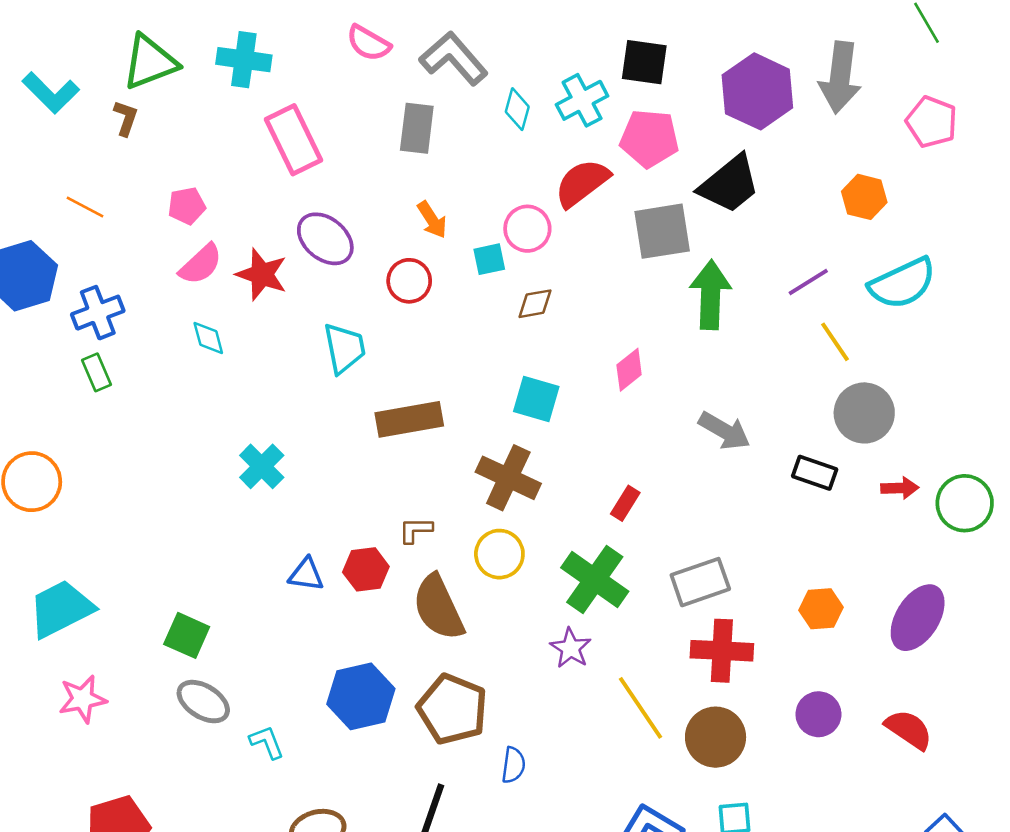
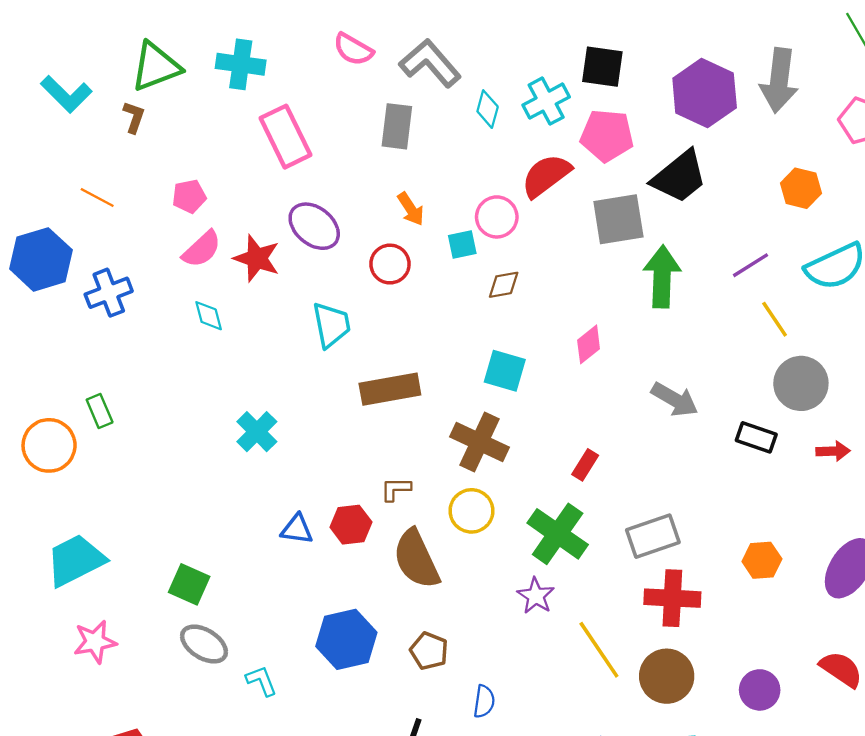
green rectangle: (96, 372) -> (100, 411), moved
brown pentagon: (452, 709) -> (429, 651), size x0.6
purple circle: (818, 714) -> (760, 690), moved

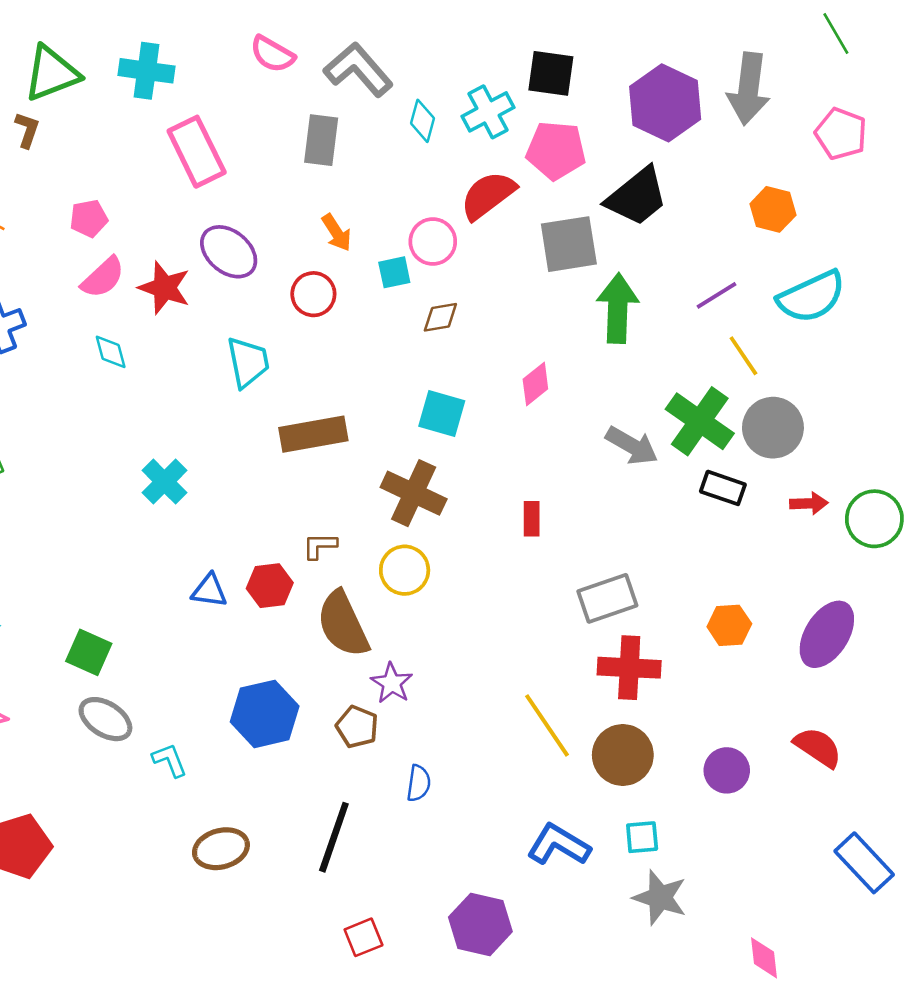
red rectangle: (585, 465) -> (532, 519), turned -32
green cross: (558, 534) -> (700, 421), moved
purple star: (536, 596) -> (392, 683), moved

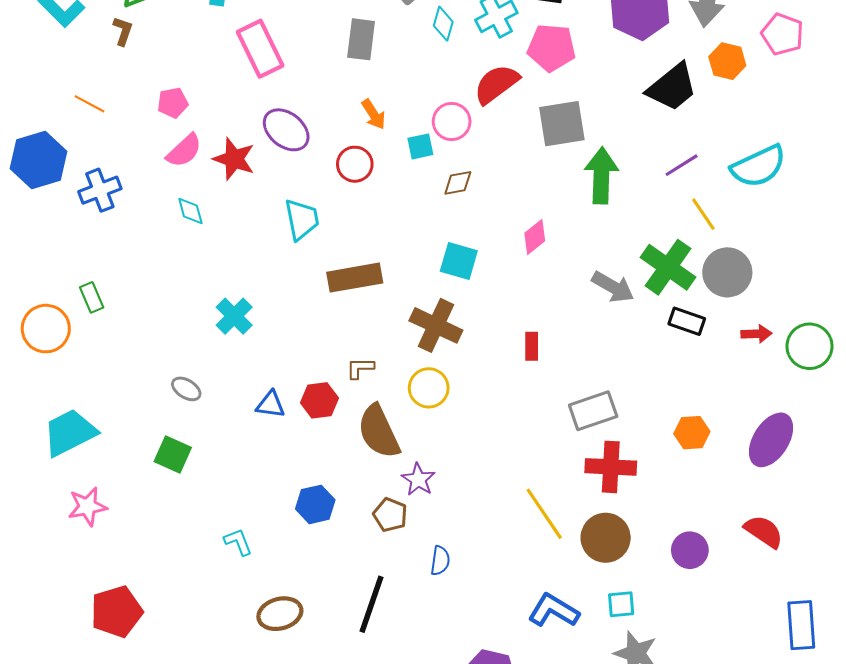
black trapezoid: (637, 197) -> (672, 87), moved
orange hexagon: (773, 209) -> (727, 61), moved
blue hexagon: (265, 714) -> (315, 504), size x0.7
gray ellipse: (105, 719) -> (186, 389), moved, size x0.7
blue rectangle: (864, 863) -> (801, 625), turned 39

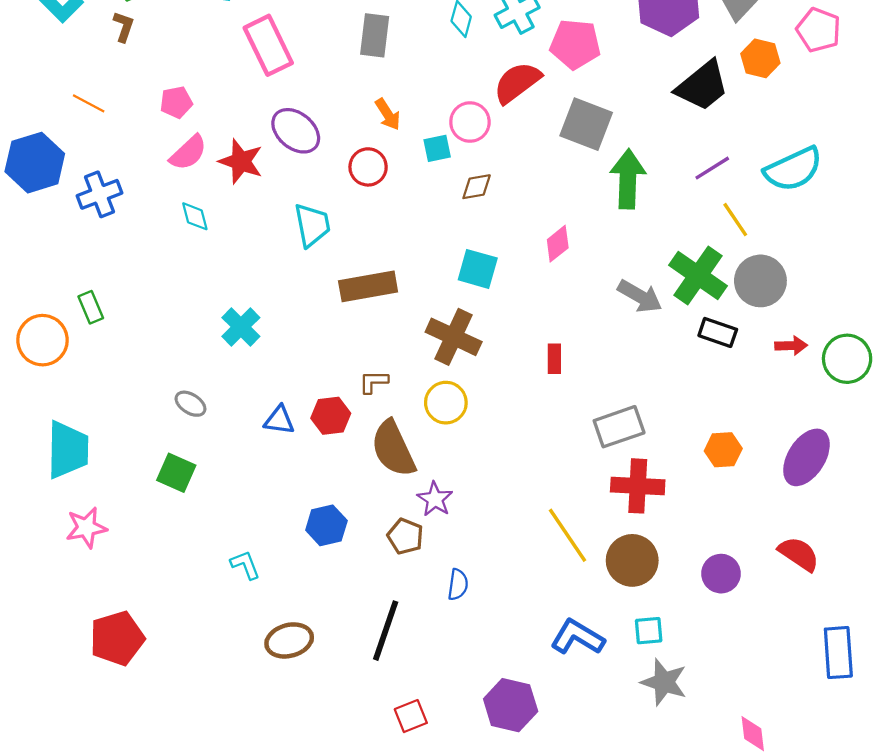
gray square: (562, 124) -> (586, 124), turned 30
cyan trapezoid: (70, 433) -> (68, 450), turned 118

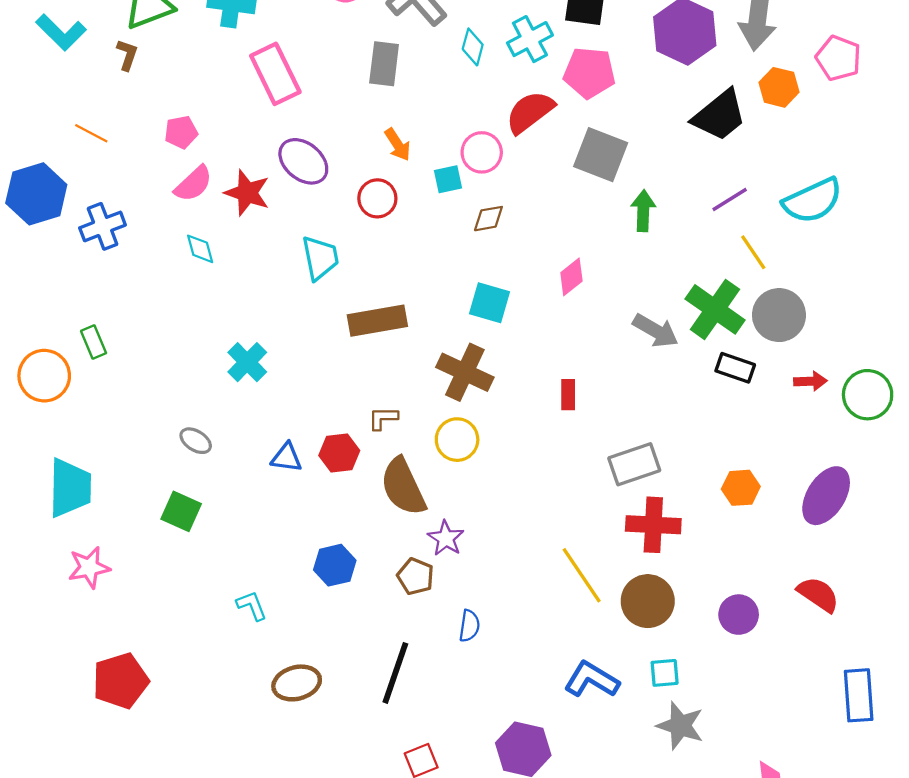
green arrow: (628, 179) -> (643, 211), size x0.7

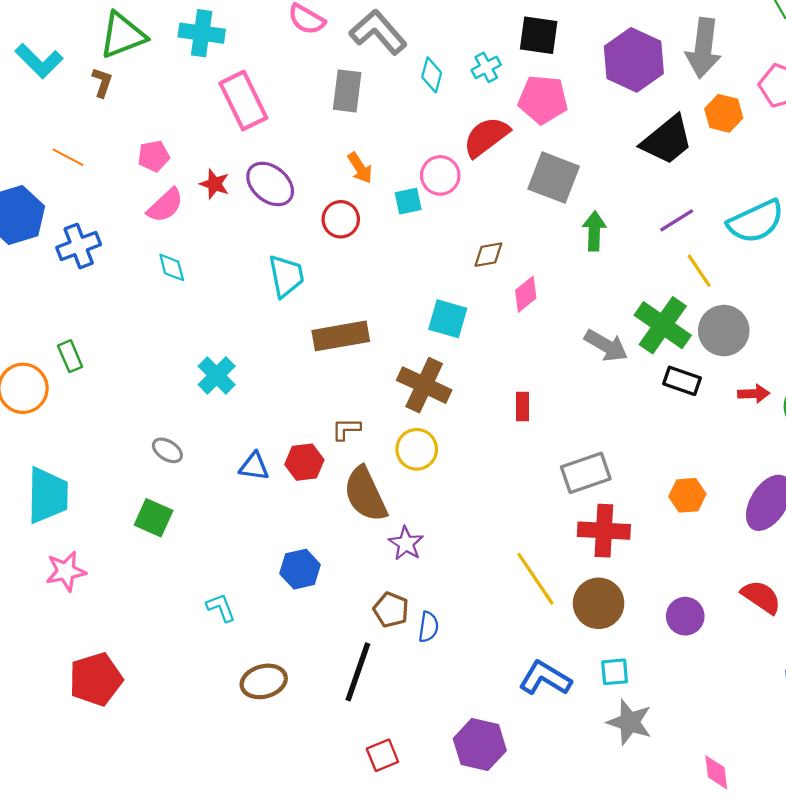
cyan cross: (530, 39) -> (486, 67), size x0.7
red star: (247, 193) -> (215, 184), moved, size x0.7
brown diamond: (488, 219) -> (488, 255), moved
brown pentagon: (416, 576) -> (391, 610), moved

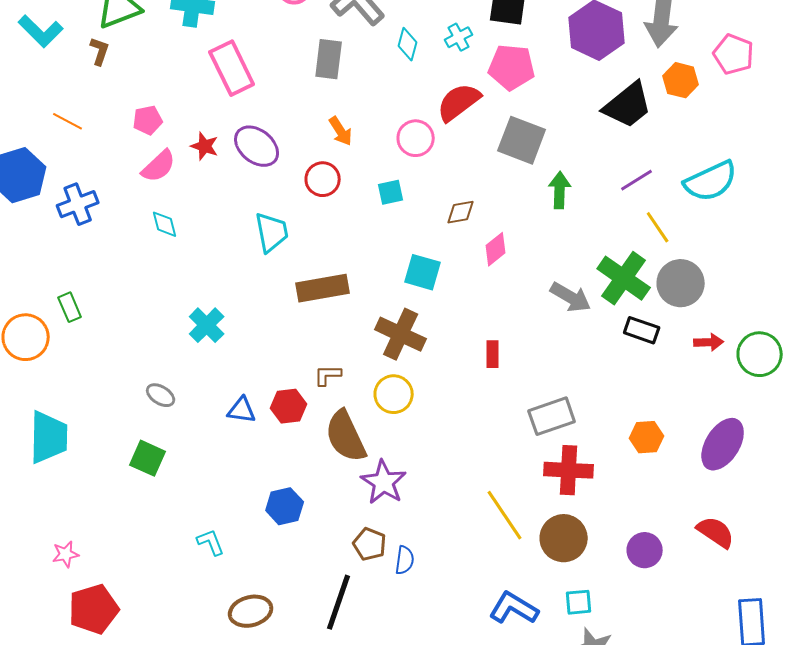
cyan square: (408, 201) -> (391, 192), moved
purple star: (406, 543) -> (384, 482), size x1.4
pink star: (66, 571) -> (66, 554), moved, size x0.7

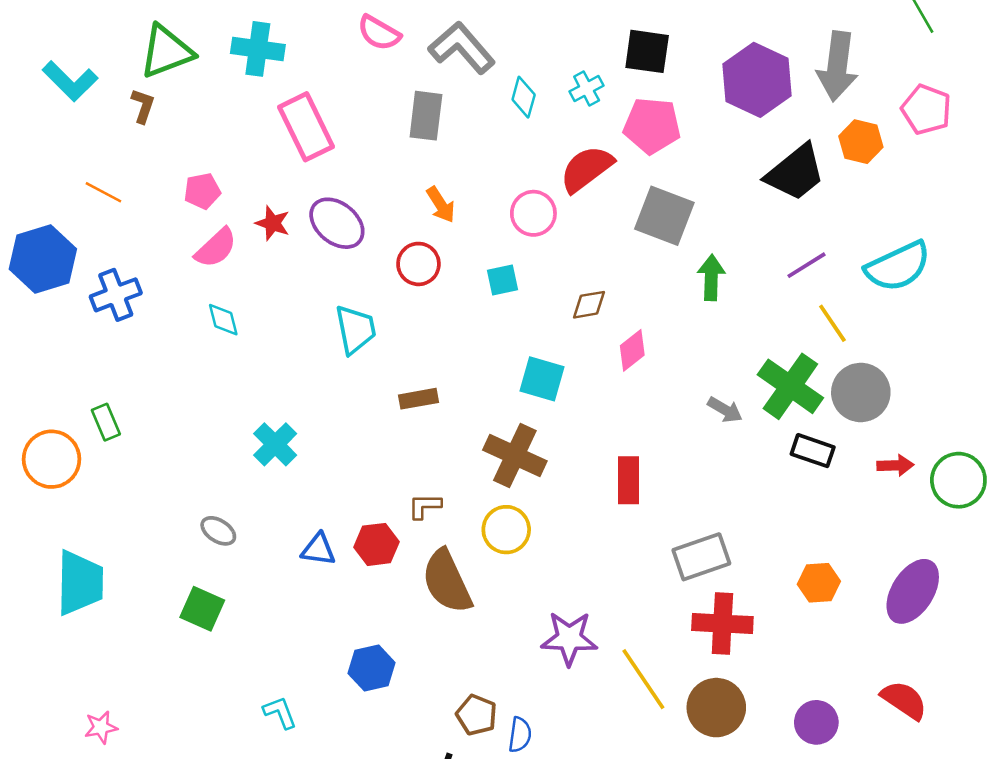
brown rectangle: (323, 288) -> (418, 399), size x0.6
gray arrow: (571, 297) -> (725, 410), size x0.7
red rectangle: (493, 354) -> (629, 480), size x1.4
purple star: (384, 482) -> (569, 638), moved, turned -30

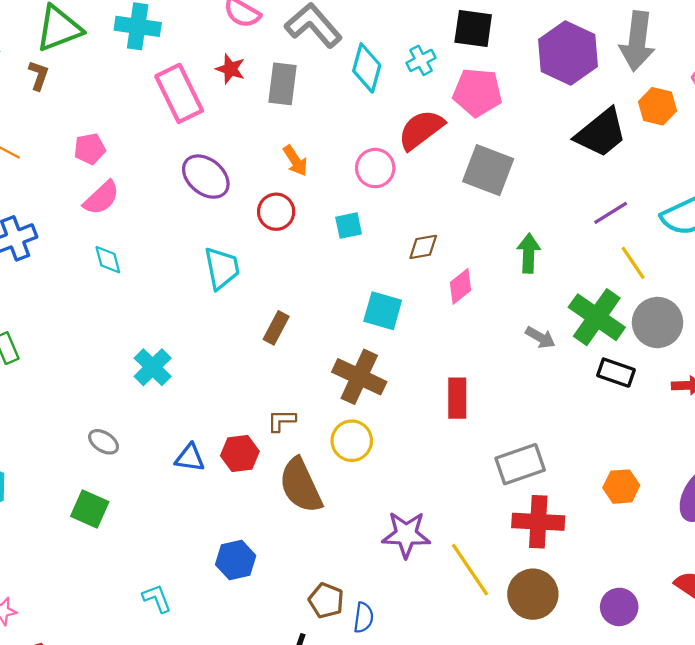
cyan diamond: (524, 97) -> (367, 68), size x1.4
red star: (273, 223) -> (230, 69), moved
green arrow: (711, 278) -> (529, 253), moved
brown rectangle: (418, 399) -> (276, 328), turned -52

